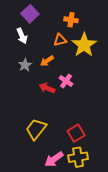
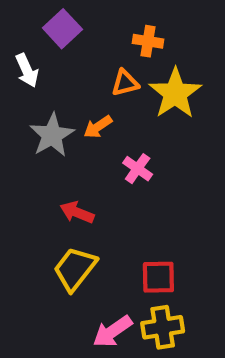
white arrow: (22, 36) -> (27, 70), moved
gray star: (25, 65) -> (52, 135), size x1.5
red arrow: (47, 88) -> (77, 212), moved
red square: (76, 133) -> (158, 277), turned 30

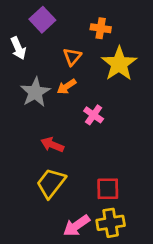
orange triangle: (125, 83) -> (72, 57), moved, turned -36

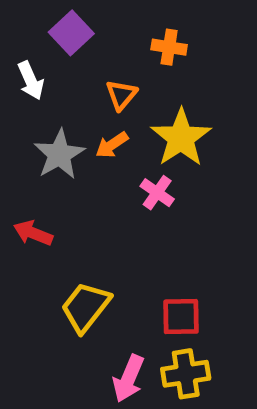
yellow star: (119, 64) -> (181, 138), moved
red arrow: (52, 145) -> (33, 233), moved
pink arrow: (76, 226) -> (128, 379), turned -32

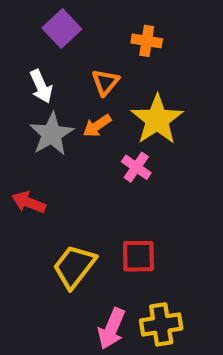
white arrow: (31, 81) -> (41, 86), moved
red square: (181, 317) -> (138, 256), moved

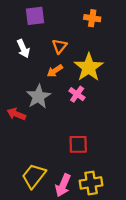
purple square: (62, 28) -> (35, 16), turned 36
orange cross: (147, 41) -> (92, 18), moved
gray star: (51, 134) -> (38, 96), moved
yellow trapezoid: (74, 267) -> (34, 176), moved

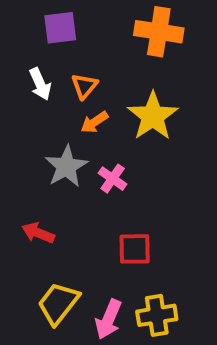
orange cross: (92, 18) -> (159, 32), size x1.6
orange triangle: (59, 46) -> (84, 86), moved
pink cross: (77, 94) -> (113, 179), moved
red arrow: (16, 114) -> (38, 233), moved

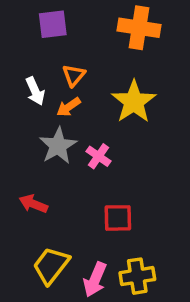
white arrow: (40, 84) -> (35, 91), moved
orange arrow: (94, 122) -> (69, 107), moved

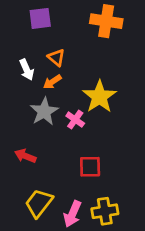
orange triangle: (74, 75) -> (56, 58), turned -30
yellow star: (134, 102) -> (99, 97), moved

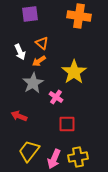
pink cross: (75, 120) -> (56, 97), moved

